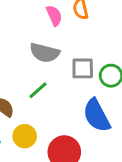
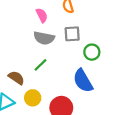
pink semicircle: (54, 16) -> (42, 15), moved
gray square: (83, 68) -> (72, 34), moved

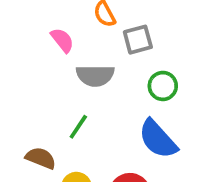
gray square: (72, 34) -> (138, 40), moved
gray semicircle: (44, 38) -> (95, 76), moved

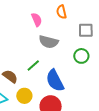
gray square: (138, 40) -> (86, 30), moved
blue semicircle: (158, 139) -> (55, 81), moved

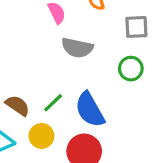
green line: (33, 65) -> (53, 103), moved

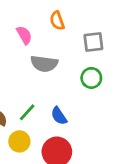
blue semicircle: (90, 110) -> (59, 116), size x0.6

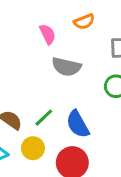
orange semicircle: (57, 21) -> (84, 22), turned -96
blue semicircle: (59, 116) -> (78, 124), size x1.4

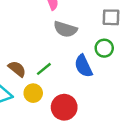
blue semicircle: (78, 124) -> (83, 66), moved

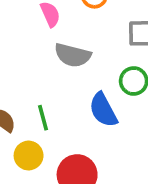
green line: (44, 69) -> (43, 118), turned -63

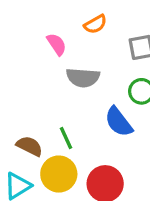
yellow circle: (29, 156) -> (59, 174), size x1.4

